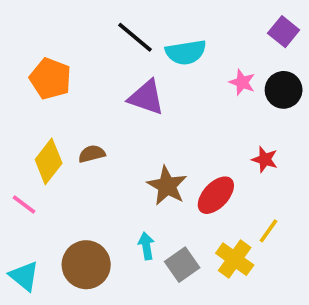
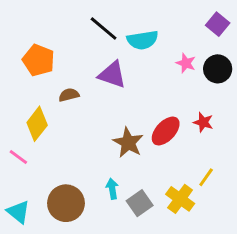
brown semicircle: (92, 154) -> (69, 95), moved
red ellipse: (216, 195) -> (166, 131), moved

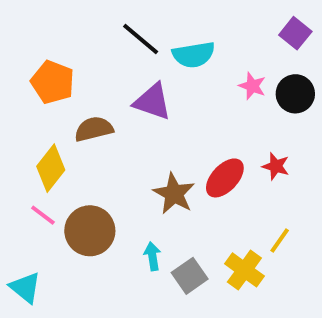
brown semicircle: (69, 95) -> (94, 129), size x1.4
pink line: (18, 157) -> (43, 215), moved
brown circle: (66, 203) -> (90, 231), moved

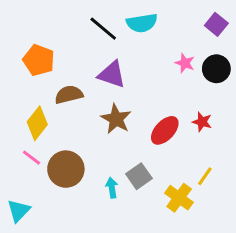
cyan semicircle: (194, 55) -> (142, 23), moved
brown star: (174, 194) -> (116, 119), moved
gray square: (190, 276) -> (139, 176), moved
cyan triangle: (25, 288) -> (19, 211), turned 35

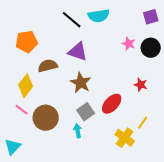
purple square: (216, 24) -> (151, 17), turned 35
orange pentagon: (39, 60) -> (27, 42), turned -30
red ellipse: (165, 130) -> (112, 104), moved
gray square: (139, 176) -> (86, 112), moved

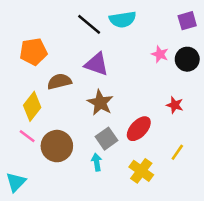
yellow cross: (125, 138) -> (141, 171), moved

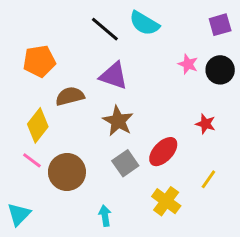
cyan semicircle: (123, 19) -> (144, 23), turned 40
cyan arrow: (97, 162) -> (105, 216), moved

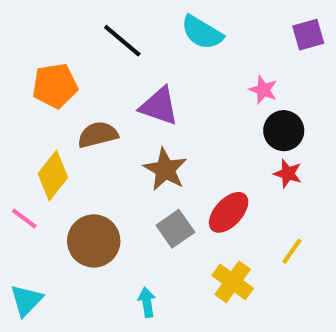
black line: (105, 29) -> (122, 41), moved
black circle: (220, 70) -> (284, 131), moved
pink line: (32, 160) -> (24, 218), moved

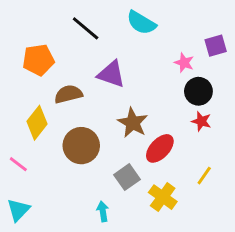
purple square: (308, 35) -> (216, 46), moved
brown star: (165, 169) -> (133, 123), moved
pink line: (24, 218) -> (18, 164), moved
gray square: (175, 229) -> (127, 177), moved
brown circle: (94, 241) -> (81, 146), moved

